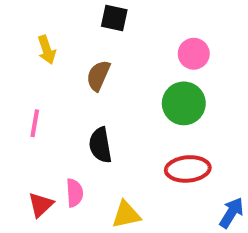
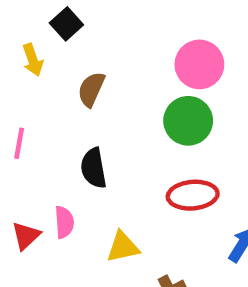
black square: (114, 18) -> (66, 24), moved, turned 36
pink circle: (194, 54) -> (199, 64), size x1.4

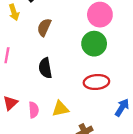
pink semicircle: (64, 222) -> (34, 110), moved

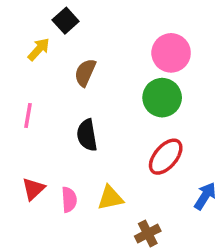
yellow arrow: (14, 12) -> (39, 49), turned -119
red ellipse: (96, 82) -> (166, 157), turned -45

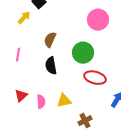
brown semicircle: (85, 73) -> (50, 40), moved
green circle: (162, 98) -> (83, 53), moved
red ellipse: (166, 157) -> (95, 78), turned 65

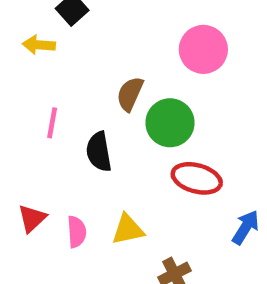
yellow arrow: (24, 18) -> (39, 45), turned -128
brown semicircle: (50, 40) -> (130, 94), moved
pink line: (18, 55) -> (52, 123), moved

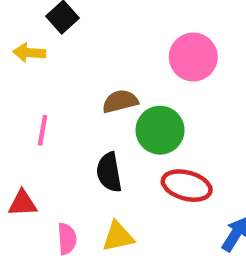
brown semicircle: (130, 94) -> (120, 101), turned 52
black semicircle: (99, 152) -> (109, 172), moved
red triangle: (32, 218) -> (23, 203), moved, turned 40

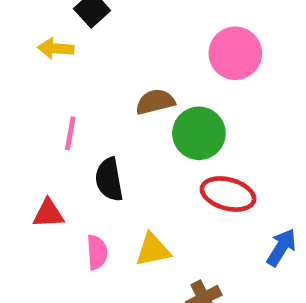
black semicircle: (109, 172) -> (109, 179), moved

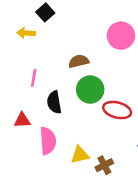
green circle: (199, 133) -> (90, 89), moved
yellow triangle: (153, 250) -> (80, 155), moved
pink semicircle: (97, 252) -> (48, 141), size x1.5

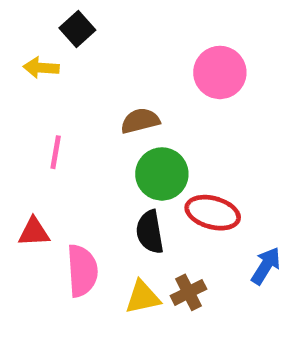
black semicircle: (54, 102) -> (150, 232), moved
brown cross: (104, 165) -> (188, 292), moved

